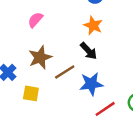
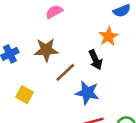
brown line: (65, 72) -> (65, 72), turned -30
yellow square: (31, 93) -> (24, 95), moved

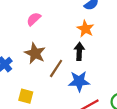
brown star: (46, 50) -> (35, 53), turned -30
black arrow: (96, 60) -> (79, 51), turned -140

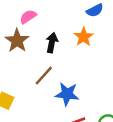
black arrow: (79, 51) -> (52, 43), moved
brown star: (35, 53) -> (17, 41), moved

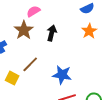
orange star: (84, 37) -> (89, 31), moved
brown line: (44, 76) -> (30, 64), moved

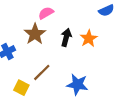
orange star: (89, 31) -> (89, 38), moved

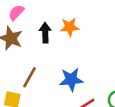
orange star: (89, 38) -> (70, 27), turned -30

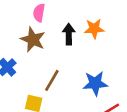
pink semicircle: (16, 12) -> (39, 13), turned -35

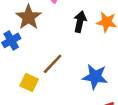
brown star: (33, 40) -> (29, 17), moved

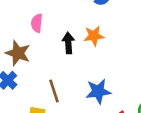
brown line: (53, 64) -> (54, 91), turned -45

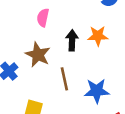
brown star: (18, 53) -> (38, 55), moved
brown line: (54, 91) -> (64, 79), moved

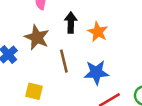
orange star: (98, 36) -> (98, 32), moved, turned 30

